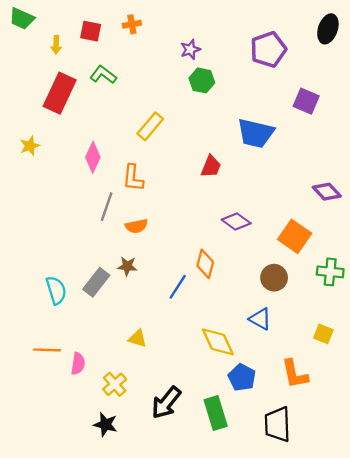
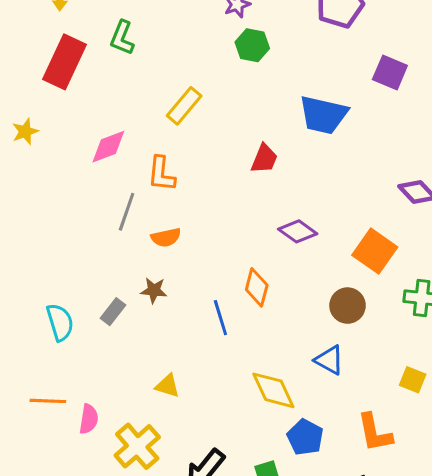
green L-shape: (103, 75) -> (122, 38), turned -105
pink diamond: (93, 157) -> (108, 147), turned 44
gray rectangle: (96, 282) -> (113, 312), size x0.7
blue line: (178, 287) -> (220, 318), turned -50
yellow cross: (115, 384) -> (137, 446), size x1.4

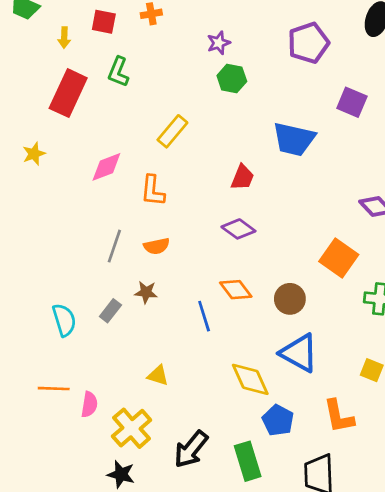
gray line: (127, 212) -> (114, 246), moved
purple diamond: (298, 231) -> (238, 229), moved
orange diamond: (257, 287) -> (236, 290), turned -52
brown circle: (348, 306) -> (290, 299), moved
blue triangle: (329, 360) -> (299, 353), size x1.5

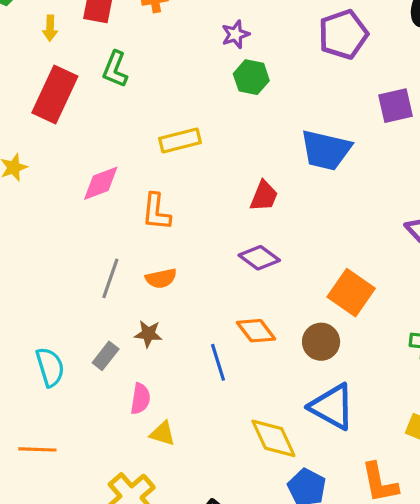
purple square: (352, 102) -> (395, 106), turned -36
yellow rectangle: (172, 131) -> (180, 141), turned 36
orange square: (339, 258) -> (351, 293), moved
pink semicircle: (89, 404) -> (140, 399), moved

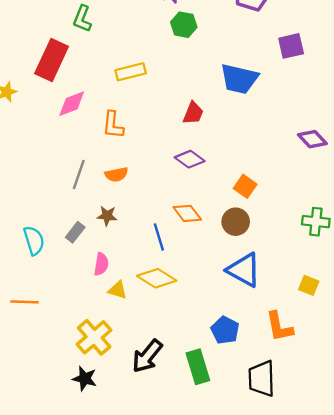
red rectangle: (55, 95) -> (52, 60), moved
orange square: (351, 293) -> (245, 186), moved, size x0.7
yellow diamond: (273, 438) -> (157, 278), moved, turned -33

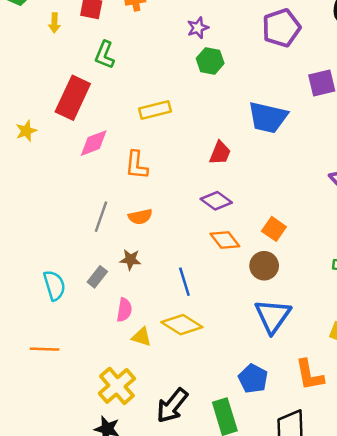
orange diamond: (187, 213) -> (225, 240), moved
blue triangle: (244, 270) -> (273, 316), turned 36

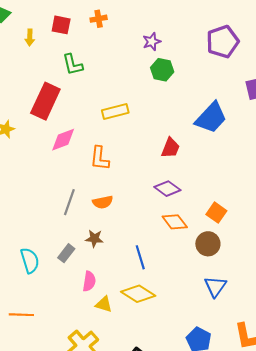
green L-shape: (105, 55) -> (73, 65), turned -35
blue trapezoid: (268, 117) -> (211, 118), turned -60
blue triangle: (273, 316) -> (215, 287), size x0.7

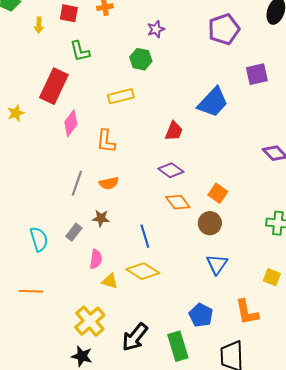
green hexagon: (162, 70) -> (141, 59), moved
pink diamond: (63, 140) -> (71, 123), turned -32

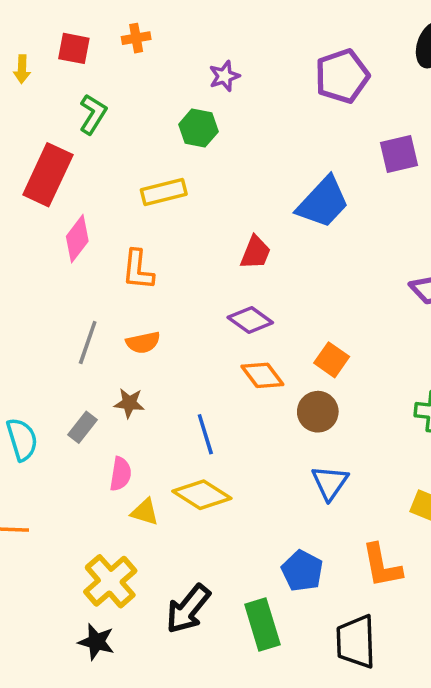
green L-shape: (80, 51) -> (93, 114), turned -135

